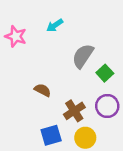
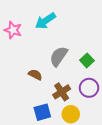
cyan arrow: (55, 25) -> (45, 21), size x1.5
gray semicircle: (83, 56) -> (59, 56), moved

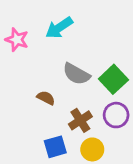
gray semicircle: (59, 56) -> (76, 74), turned -95
green square: (87, 60) -> (113, 79), size x1.5

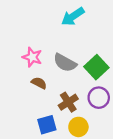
cyan arrow: (59, 28) -> (73, 17), moved
pink star: (17, 40) -> (32, 57), moved

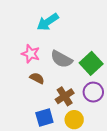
cyan arrow: (73, 17) -> (48, 22), moved

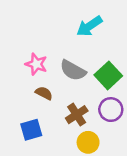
cyan arrow: (48, 22) -> (89, 26), moved
blue square: (44, 118) -> (31, 130), moved

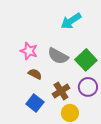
blue square: (31, 130) -> (35, 103), moved, turned -36

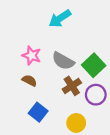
cyan arrow: (71, 21) -> (60, 18), moved
brown semicircle: (35, 74) -> (29, 81), moved
brown cross: (61, 91) -> (72, 86), moved

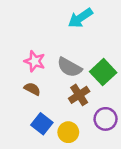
cyan arrow: (60, 18) -> (80, 18), moved
purple circle: (96, 95) -> (106, 119), moved
yellow circle: (76, 123) -> (68, 132), moved

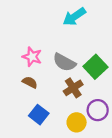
yellow circle: (68, 132) -> (77, 122), moved

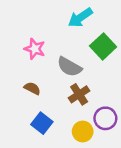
pink star: (32, 57) -> (35, 49), moved
green square: (95, 67) -> (103, 46), moved

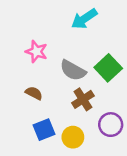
green square: (103, 46) -> (108, 68), moved
blue square: (42, 123) -> (44, 130), turned 30
yellow circle: (83, 132) -> (73, 137), moved

